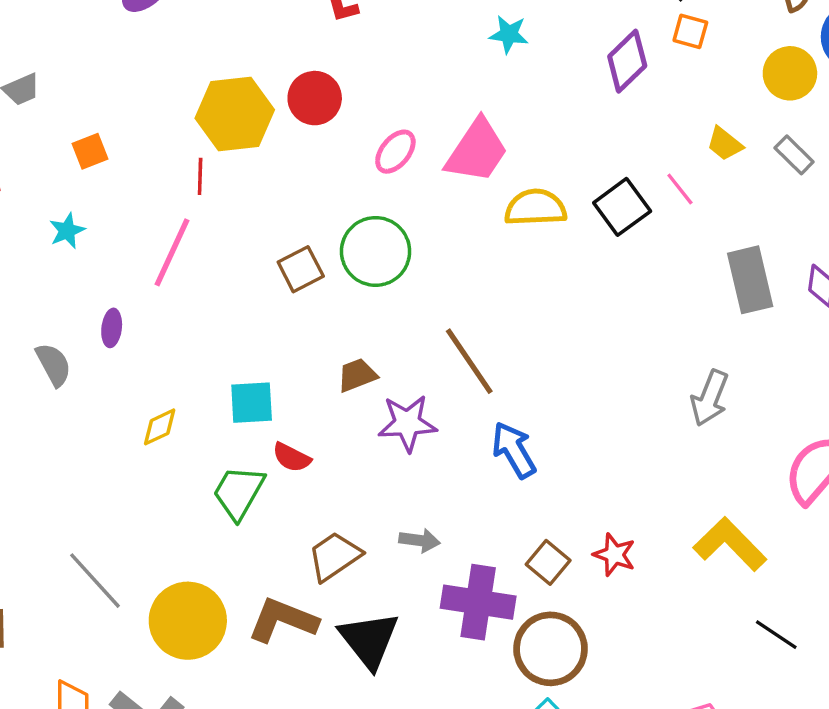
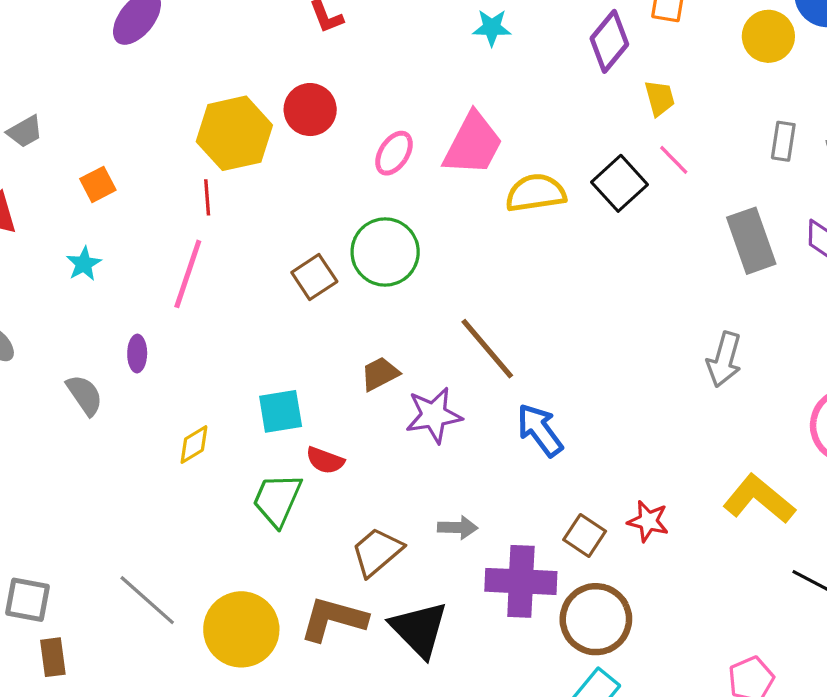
yellow trapezoid: (725, 144) -> (660, 98), moved, turned -138
gray rectangle: (794, 155) -> (783, 141), moved, turned 60

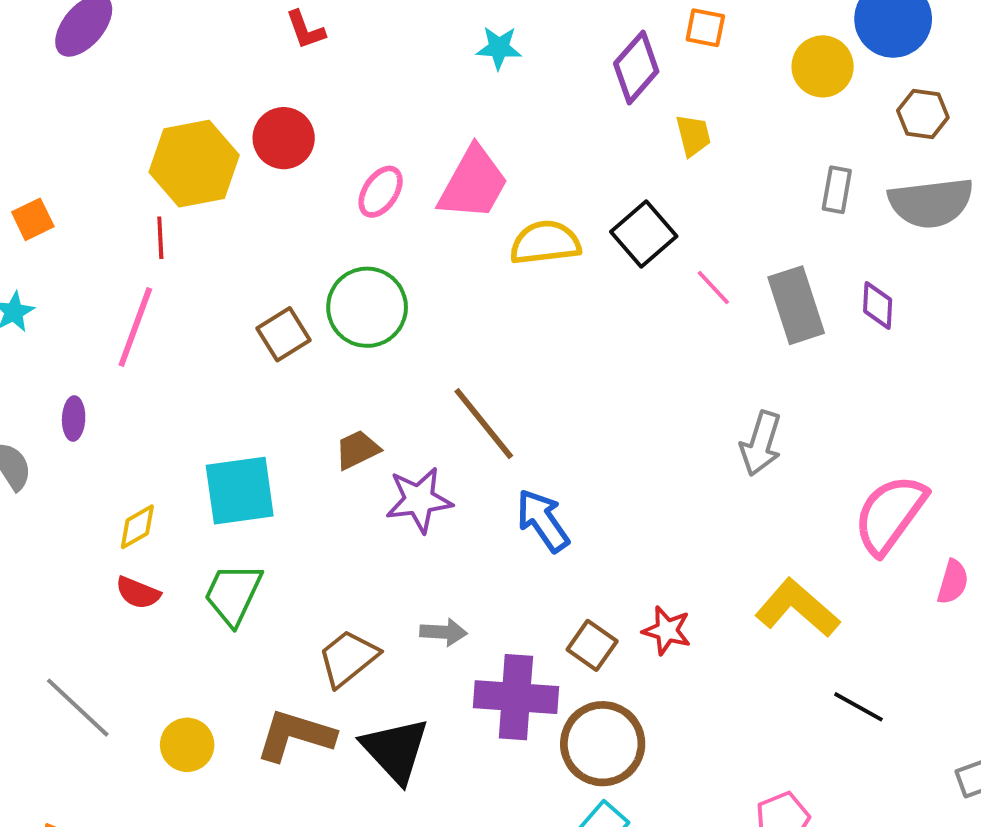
pink line: (674, 160) -> (713, 287), moved
cyan square: (281, 411) -> (240, 491), size x1.4
red semicircle: (325, 460) -> (138, 593), moved
yellow circle: (241, 629) -> (187, 745), size x0.6

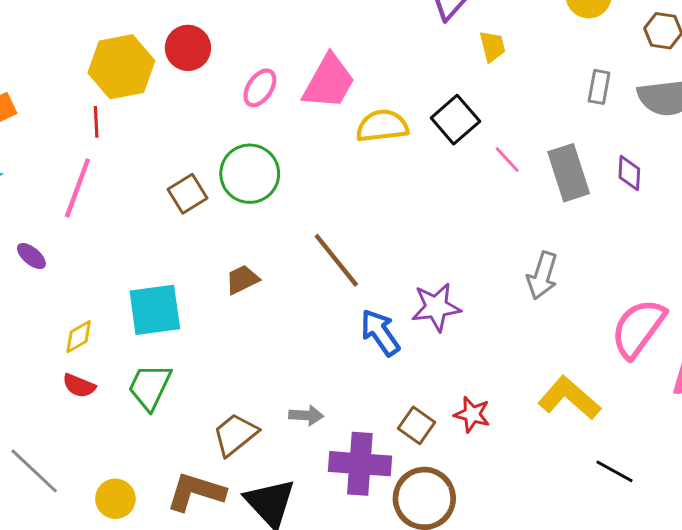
purple ellipse: (74, 418) -> (31, 256), turned -52
purple star: (419, 500) -> (436, 307), moved

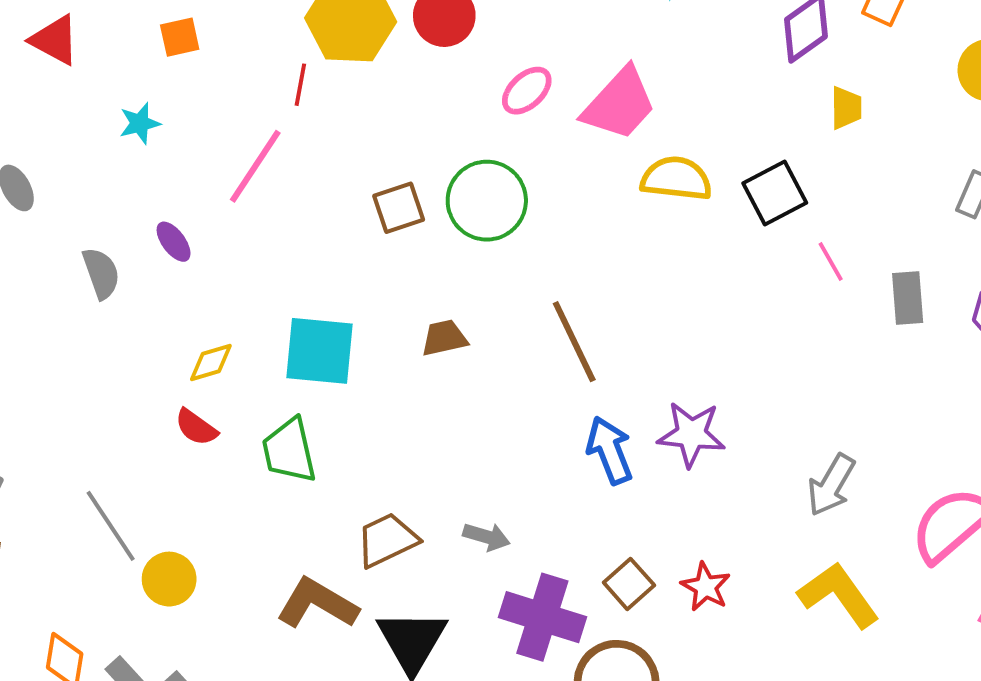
gray rectangle: (569, 173) -> (908, 298), size x0.7
gray arrow: (542, 276) -> (831, 485), moved
green trapezoid: (150, 387) -> (289, 451), turned -51
yellow circle: (115, 499) -> (169, 579), moved

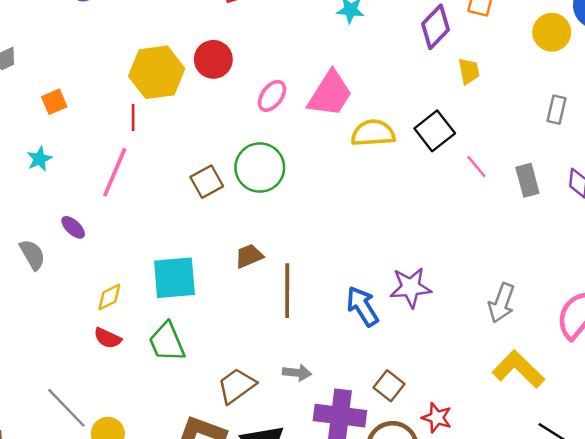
brown line: (574, 342) -> (287, 291), moved, turned 36
red star: (706, 587) -> (437, 418), moved

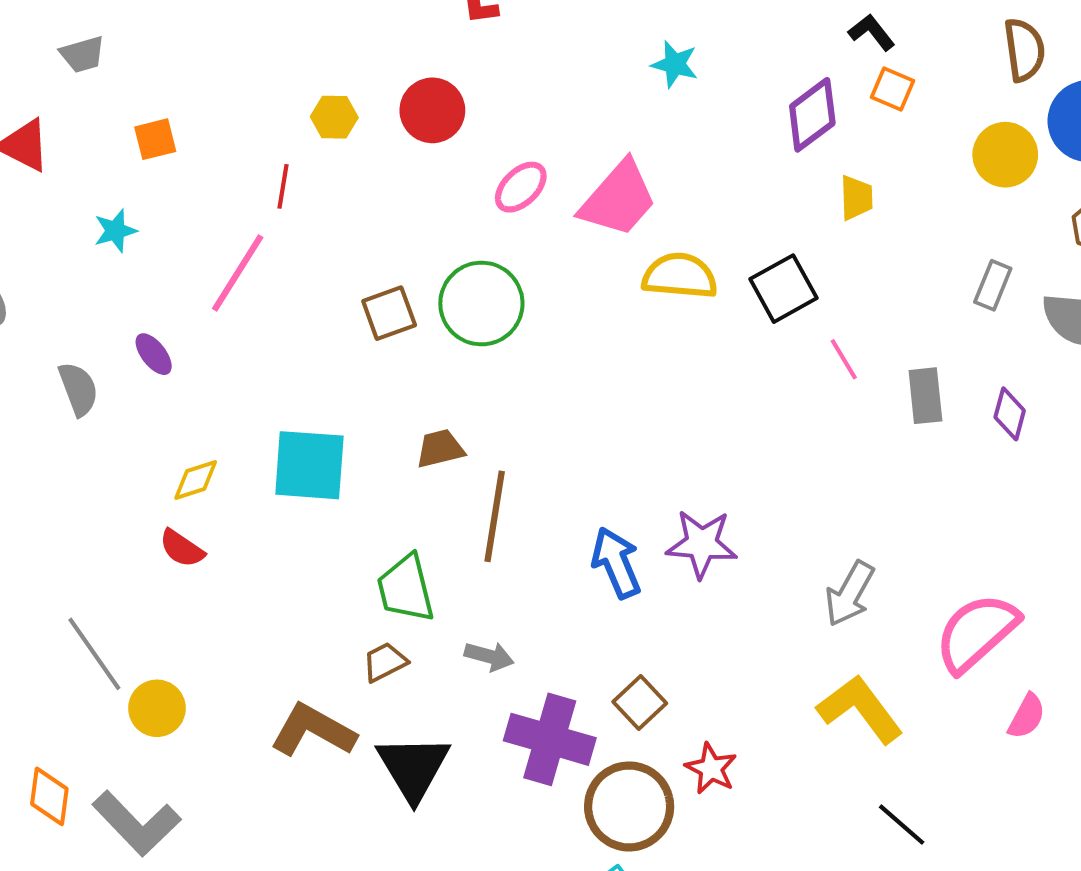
yellow hexagon: (157, 72) -> (334, 117), size x0.5
green trapezoid: (167, 342) -> (406, 589), moved
brown trapezoid: (237, 386) -> (385, 662), size x0.7

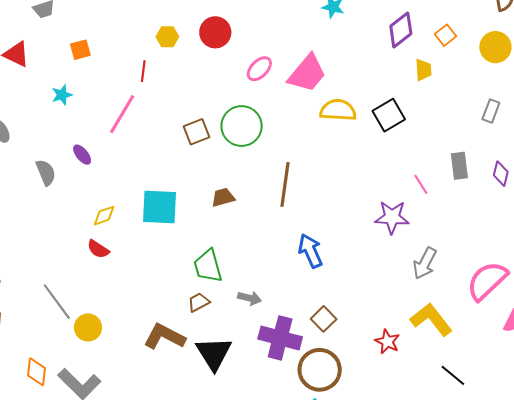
orange square: (893, 89) -> (446, 35), moved, turned 30
pink line: (844, 359) -> (421, 184), moved
brown line: (495, 516) -> (285, 184), moved
purple star: (702, 544) -> (392, 217), moved
red star: (711, 769) -> (387, 342), moved

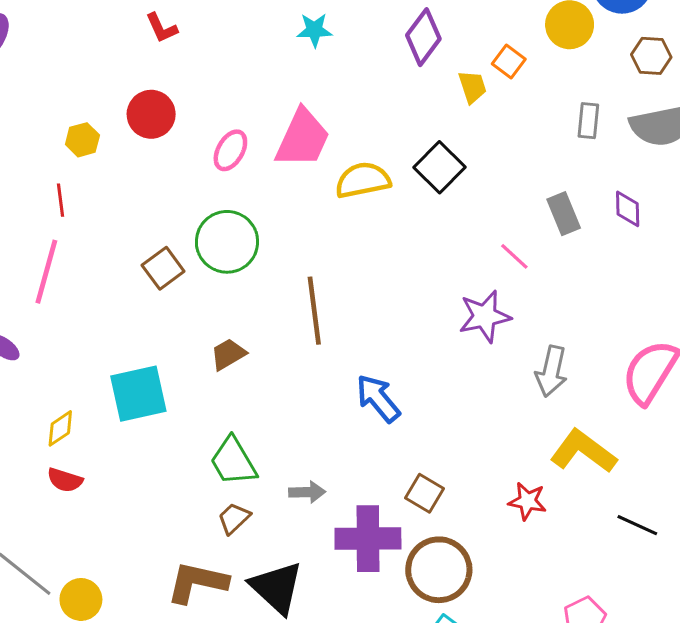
orange square: (446, 35) -> (509, 61), moved

